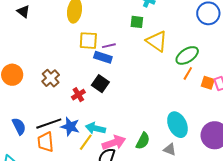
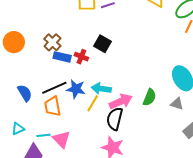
blue rectangle: (103, 57) -> (62, 57), moved
red cross: (78, 95) -> (81, 57), turned -32

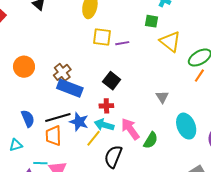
blue rectangle: (62, 57) -> (70, 88), size x1.4
red cross: (81, 57) -> (106, 106), moved, turned -32
pink arrow: (121, 101) -> (130, 129), moved, turned -110
gray triangle: (177, 104) -> (162, 97), moved, turned 32
cyan triangle: (18, 129) -> (16, 145), moved

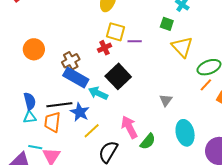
black square: (112, 81) -> (118, 76), size x1.4
red cross: (106, 106) -> (105, 48), moved, turned -32
cyan arrow: (104, 125) -> (98, 93), moved
cyan triangle: (16, 145) -> (30, 117), moved

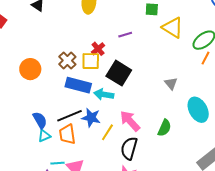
yellow square: (115, 32) -> (91, 61), moved
brown cross: (71, 61) -> (67, 60), moved
pink arrow: (129, 127) -> (130, 121), moved

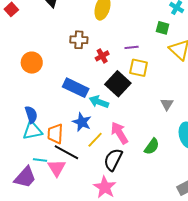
brown cross: (67, 60) -> (79, 40), moved, turned 36
yellow square: (91, 61) -> (139, 68), moved
black line: (70, 116) -> (66, 152), moved, turned 40
cyan triangle: (44, 136) -> (32, 131), size x1.5

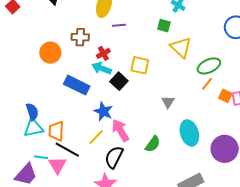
purple line: (132, 47) -> (119, 25), moved
orange circle: (32, 63) -> (50, 53), moved
black square: (118, 84) -> (119, 81), size x0.7
cyan arrow: (99, 102) -> (102, 68), moved
blue star: (82, 122) -> (103, 111), moved

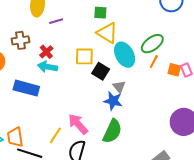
yellow triangle: (181, 47) -> (107, 33), moved
black square: (119, 81) -> (101, 71), moved
blue star: (103, 111) -> (113, 101), moved
cyan ellipse: (189, 133) -> (125, 55), moved
green semicircle: (153, 144) -> (112, 131), size x1.4

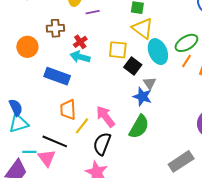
orange trapezoid: (15, 137) -> (68, 110), moved

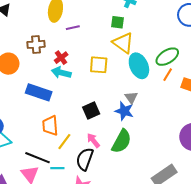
black square: (133, 66) -> (91, 110), moved, turned 30
pink arrow: (105, 117) -> (93, 140), moved, size x0.7
cyan line: (29, 152) -> (57, 168), moved

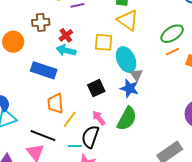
cyan ellipse: (139, 66) -> (126, 60), moved
orange line: (168, 75) -> (173, 52), turned 32
cyan line: (57, 168) -> (75, 146), moved

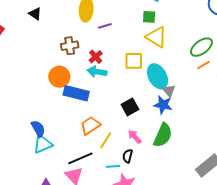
orange circle: (13, 42) -> (59, 77), moved
orange trapezoid: (55, 103) -> (90, 125), turned 65
black line: (43, 136) -> (80, 158), turned -40
black semicircle: (90, 137) -> (128, 156), size x0.6

